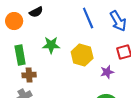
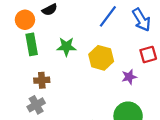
blue line: (88, 18) -> (108, 16), turned 60
green rectangle: (20, 55) -> (32, 44), moved

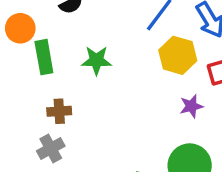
orange circle: (25, 20) -> (20, 28), moved
yellow hexagon: (101, 58) -> (178, 55), moved

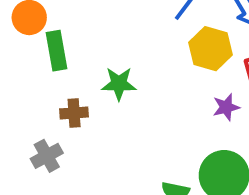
green star: (96, 60) -> (119, 84), moved
gray cross: (51, 149) -> (47, 156), moved

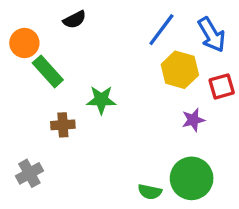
green rectangle: (57, 51) -> (48, 71), turned -32
gray cross: (47, 156) -> (29, 173), moved

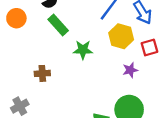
green rectangle: (48, 71) -> (58, 25), moved
green star: (101, 100) -> (83, 50), moved

